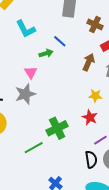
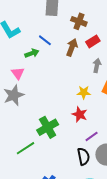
brown arrow: (89, 62) -> (72, 47), moved

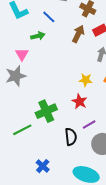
blue line: (45, 40) -> (49, 17), moved
black semicircle: (83, 156) -> (71, 137), moved

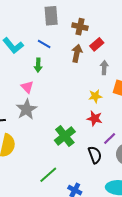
green arrow: (38, 36) -> (38, 65), turned 120
green line: (22, 130) -> (48, 175), moved

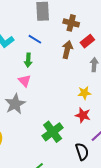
pink triangle: (27, 87) -> (25, 81), moved

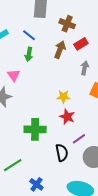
green arrow: (28, 60) -> (29, 54), moved
yellow star: (84, 93) -> (63, 97), moved
green cross: (53, 132) -> (35, 129), turned 30

